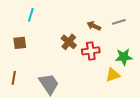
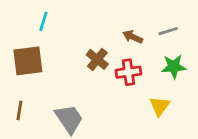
brown square: (20, 43) -> (28, 61), size x1.6
green star: (124, 57) -> (174, 67), moved
yellow triangle: (113, 75) -> (160, 106), turned -35

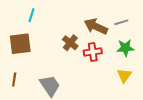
brown arrow: (133, 37) -> (96, 26), size x1.6
yellow triangle: (160, 106) -> (124, 75), moved

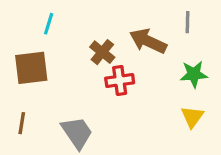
gray line: (121, 22) -> (188, 22), moved, turned -72
brown cross: (70, 43) -> (102, 52), moved
red cross: (93, 52) -> (120, 80), moved

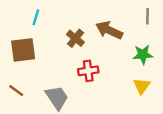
gray line: (188, 22) -> (148, 16), moved
red cross: (120, 80) -> (88, 71), moved
brown line: (22, 123) -> (16, 91), turned -63

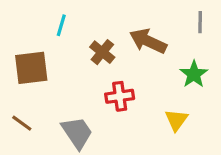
cyan line: (36, 17) -> (61, 25), moved
green star: (143, 55) -> (194, 74), turned -30
yellow triangle: (142, 86) -> (176, 120), moved

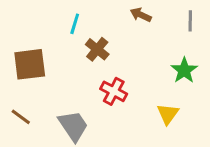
cyan line: (61, 25) -> (75, 24), moved
brown arrow: (148, 41) -> (141, 15), moved, size x0.6
red cross: (120, 96) -> (114, 91), turned 36

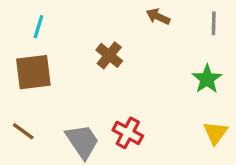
cyan line: (75, 24) -> (38, 27), moved
red cross: (114, 91) -> (128, 133), moved
yellow triangle: (168, 114) -> (215, 133), moved

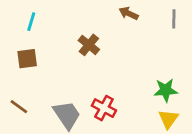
brown square: (33, 72) -> (27, 59), size x0.7
green star: (207, 79) -> (166, 90), moved, turned 30
yellow triangle: (215, 133) -> (168, 119), moved

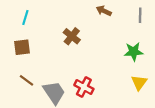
green star: (166, 90) -> (134, 52), moved
brown line: (19, 107) -> (26, 80), moved
yellow triangle: (168, 119) -> (139, 83), moved

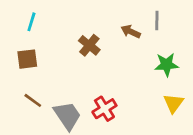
brown arrow: (104, 11) -> (131, 32), moved
gray line: (140, 15) -> (157, 20), moved
red cross: (84, 87) -> (104, 109), turned 30

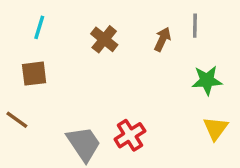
brown arrow: (131, 32) -> (162, 39), turned 90
brown cross: (89, 45) -> (104, 39), moved
brown line: (33, 100) -> (17, 120), moved

